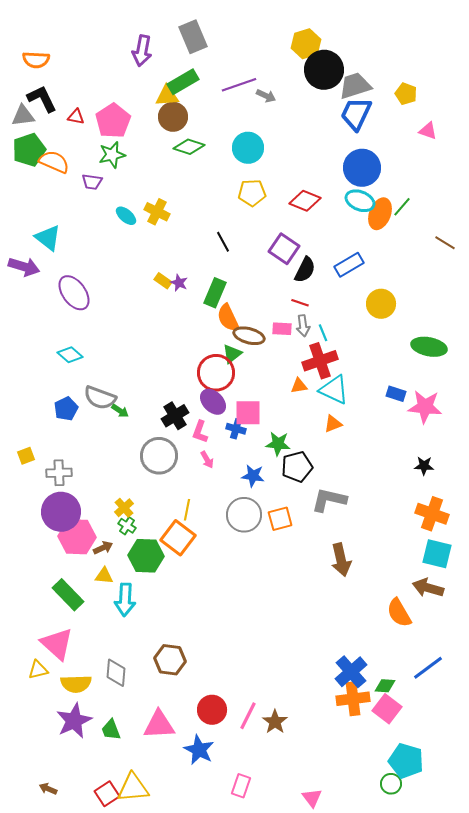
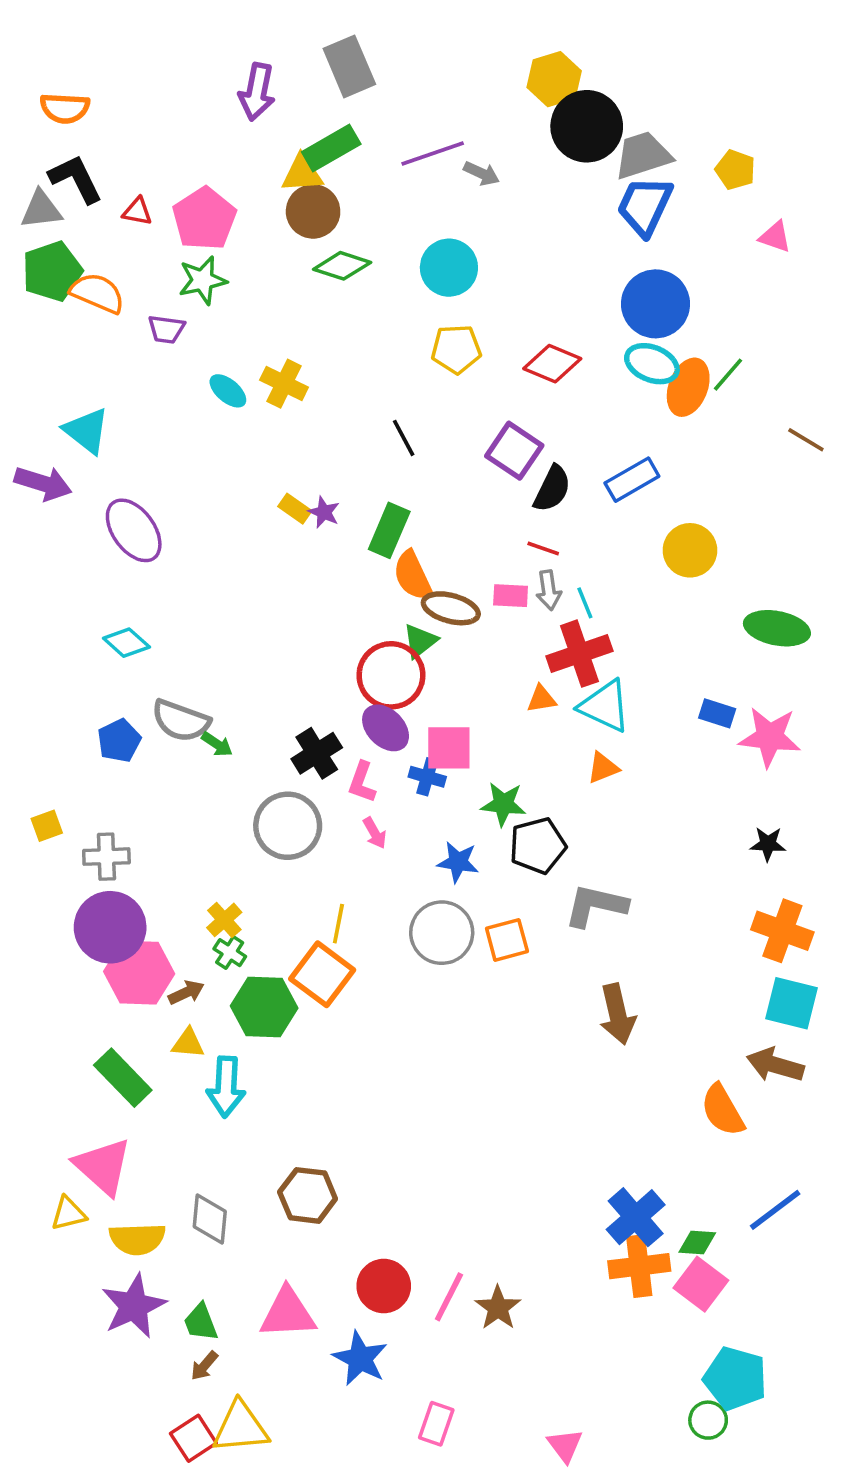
brown arrow: (48, 789) -> (204, 1366), moved, turned -72

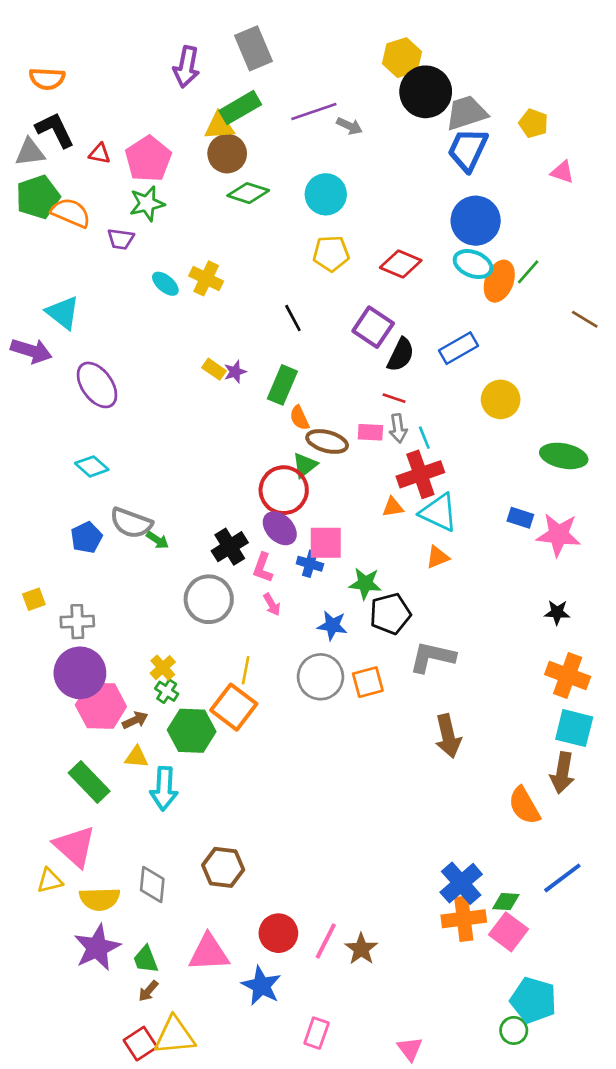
purple star: (324, 512) -> (235, 372), turned 30
orange semicircle: (413, 576) -> (299, 418), size x0.7
brown arrow: (775, 1065) -> (562, 773), turned -96

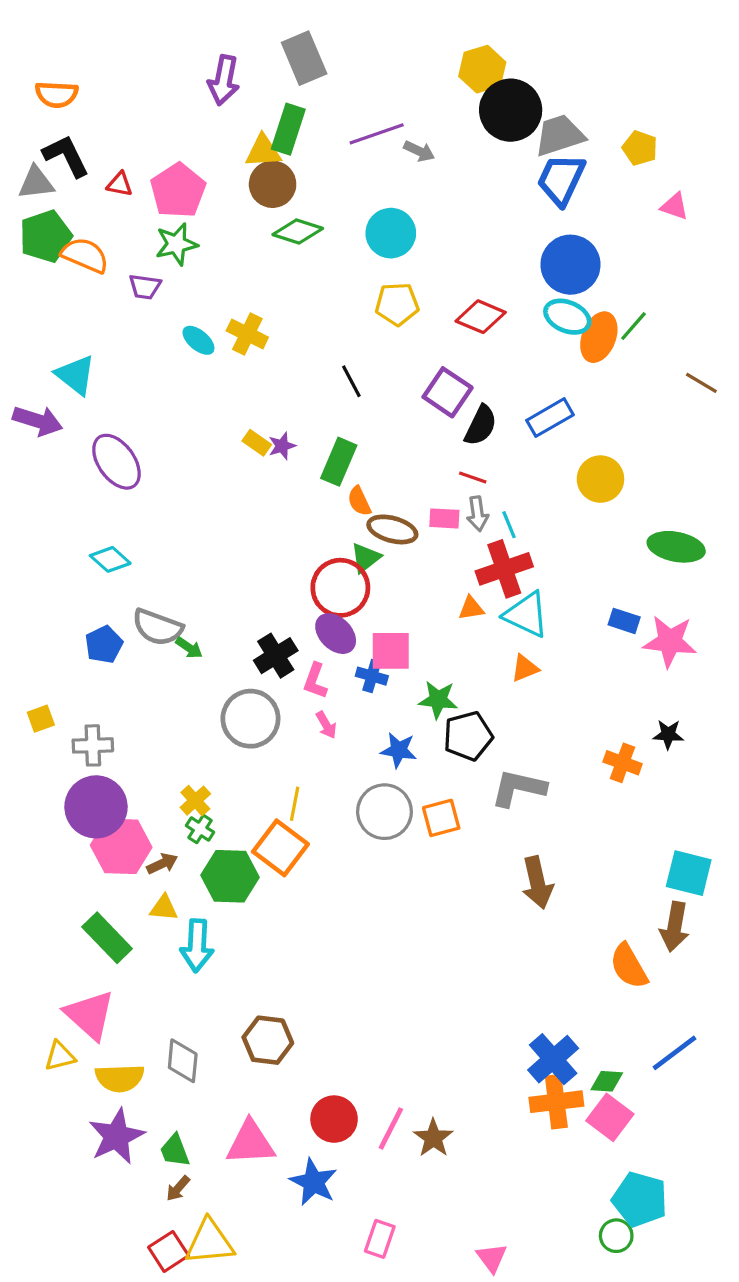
green rectangle: (240, 108) -> (288, 129), turned -42
orange cross: (568, 675) -> (623, 763), moved, size x0.7

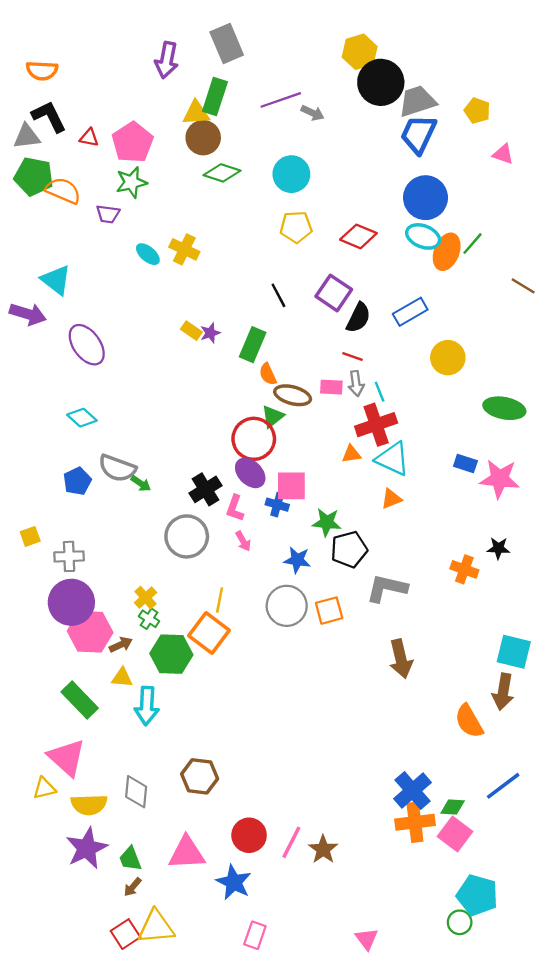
green pentagon: (46, 236) -> (34, 176), turned 30
black line: (351, 381) -> (278, 295), moved
pink rectangle: (380, 1239) -> (255, 935), moved

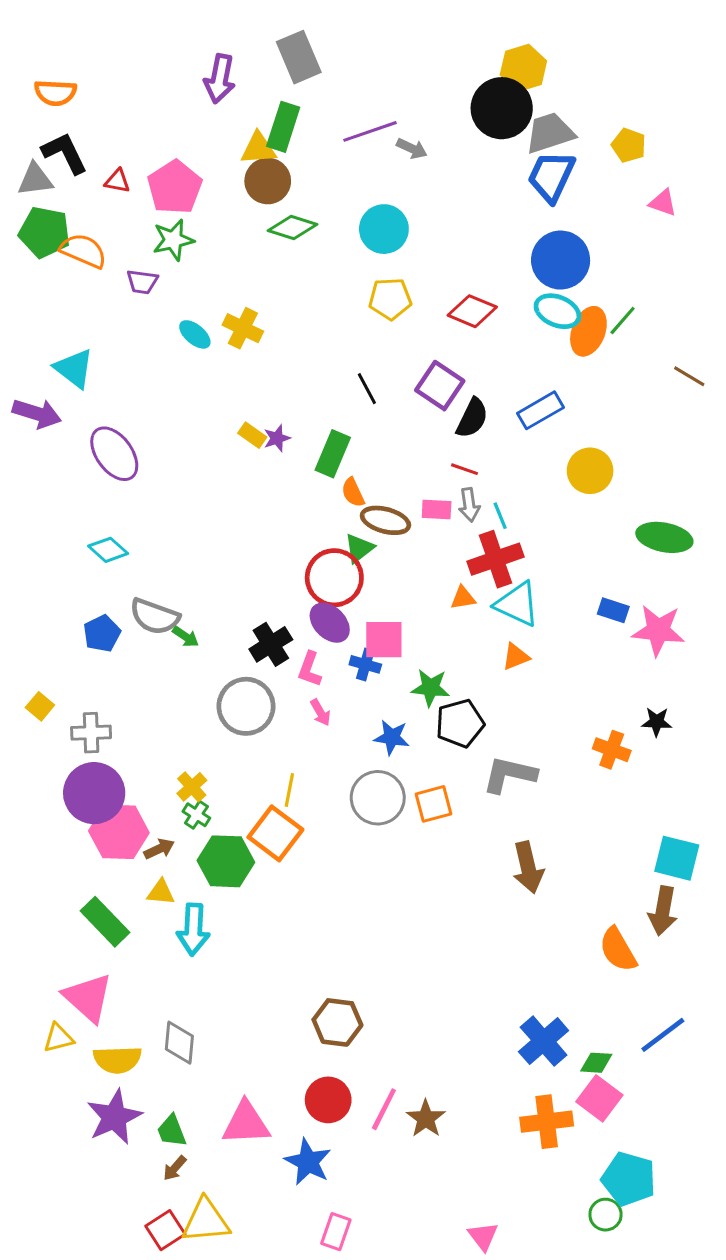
yellow hexagon: (360, 52) -> (523, 68), moved
yellow square: (30, 536) -> (40, 706), turned -30
brown hexagon: (200, 776) -> (337, 1022), moved
orange cross: (415, 822) -> (547, 1122), moved

